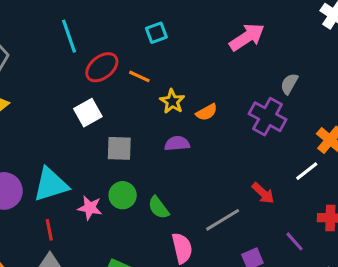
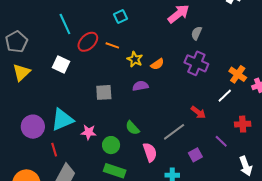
gray semicircle: (289, 84) -> (197, 33), moved
white square: (88, 113) -> (61, 65), moved, turned -30
green circle: (123, 195) -> (111, 145), moved
red line: (49, 230) -> (54, 150), moved

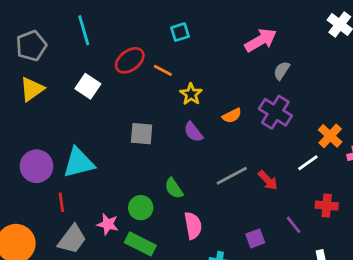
cyan line: (65, 24) -> (84, 30), moved
orange semicircle: (157, 64) -> (232, 116), moved
purple semicircle: (140, 86) -> (193, 132), turned -126
pink star: (89, 132) -> (108, 224), moved
gray line: (174, 132) -> (232, 176), moved

